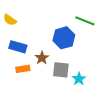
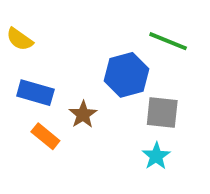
orange rectangle: (23, 69) -> (45, 136), turned 48
gray square: (61, 70) -> (162, 112), moved

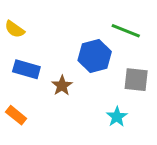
gray square: (162, 112) -> (136, 80), moved
orange rectangle: (45, 136) -> (16, 115), moved

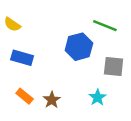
brown star: (62, 86) -> (52, 100), moved
orange rectangle: (16, 115) -> (25, 96), moved

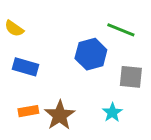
orange rectangle: (25, 96) -> (28, 111), turned -49
brown star: (52, 100) -> (60, 115), size x1.5

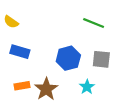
blue hexagon: (91, 54) -> (68, 58), moved

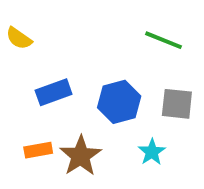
blue rectangle: (20, 52) -> (54, 92), moved, turned -36

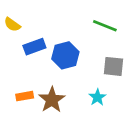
blue rectangle: (54, 92) -> (34, 47), moved
blue hexagon: (119, 102) -> (65, 55), moved

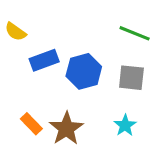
gray square: (113, 66) -> (131, 78), moved
orange rectangle: (25, 96) -> (31, 124), turned 56

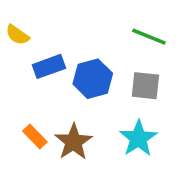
cyan star: (125, 125) -> (138, 138), size x1.5

